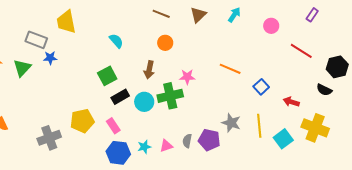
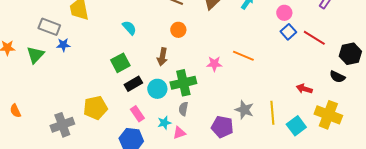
pink star: (187, 77) -> (214, 64), moved
blue square: (261, 87) -> (288, 32), moved
pink rectangle: (113, 126) -> (137, 114), moved
gray semicircle: (187, 141) -> (183, 109), moved
cyan star: (144, 147) -> (164, 123), moved

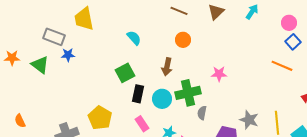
green triangle: (35, 55) -> (40, 65), turned -36
orange line: (243, 56) -> (282, 66), moved
black rectangle: (133, 84) -> (138, 94), turned -48
yellow pentagon: (95, 108) -> (100, 118), turned -30
gray semicircle: (183, 109) -> (202, 113), moved

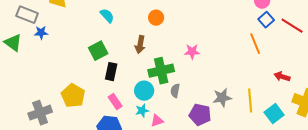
orange line: (282, 66) -> (255, 44), turned 45
cyan circle: (162, 99) -> (144, 91), moved
gray star: (249, 120) -> (222, 98), turned -30

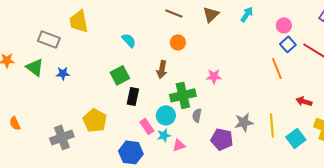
blue star: (41, 33) -> (63, 73), moved
pink rectangle: (115, 102) -> (147, 126), moved

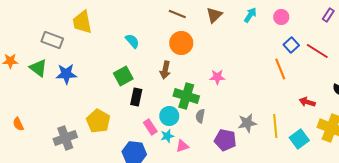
pink circle: (284, 25) -> (281, 17), moved
orange circle: (178, 42) -> (181, 43), size x1.5
blue star: (63, 73) -> (66, 74), size x1.5
green cross: (183, 95) -> (186, 96), turned 30

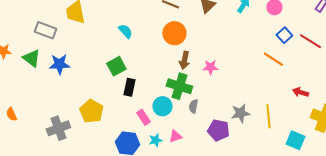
orange line: (280, 69) -> (273, 59), turned -35
brown arrow: (165, 70) -> (184, 60), moved
cyan star: (167, 136) -> (155, 140), moved
cyan square: (299, 139) -> (295, 140), moved, turned -30

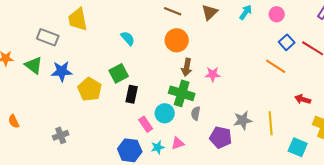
yellow pentagon: (91, 111) -> (90, 89), moved
gray cross: (58, 128) -> (61, 135), size x0.7

